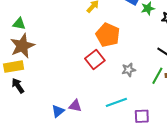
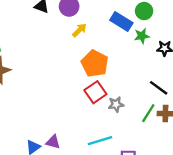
red square: (95, 60) -> (95, 92), moved

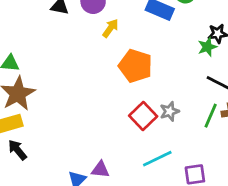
green star: (142, 36) -> (207, 47), moved
red square: (95, 92) -> (143, 116), moved

